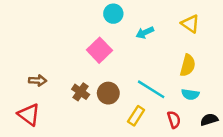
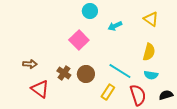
red triangle: (29, 115) -> (40, 89), moved
red semicircle: (174, 120) -> (138, 95), size x1.5

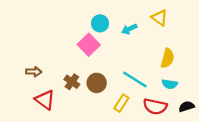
cyan circle: (90, 11) -> (100, 23), moved
yellow triangle: (151, 19) -> (160, 18), moved
red semicircle: (138, 95) -> (155, 107), turned 120

